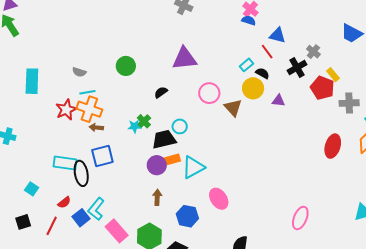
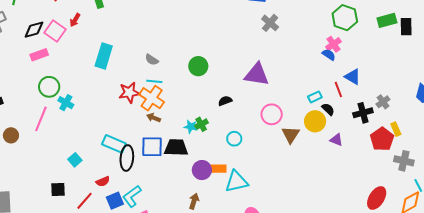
black trapezoid: (164, 139) -> (176, 148), moved

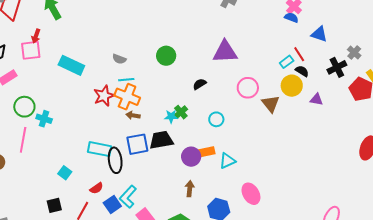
pink square: (55, 31) -> (31, 50), moved, turned -30
cyan rectangle: (104, 56) -> (71, 65), turned -70
red line: (338, 90) -> (299, 54), moved
cyan triangle: (236, 182) -> (227, 161), size x0.7

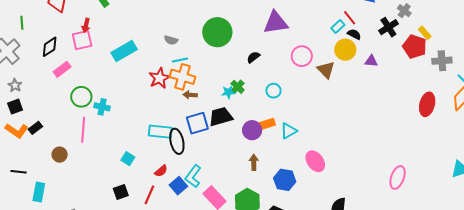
green circle: (166, 56) -> (217, 32), size x1.5
cyan rectangle: (71, 65) -> (124, 51), turned -50

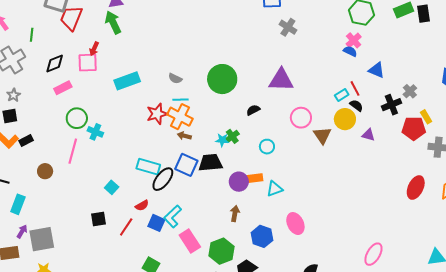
red pentagon: (415, 47) -> (414, 128), turned -30
blue square: (197, 123) -> (186, 165), turned 30
black ellipse: (177, 141) -> (163, 179), turned 40
blue square: (178, 186) -> (156, 223), turned -36

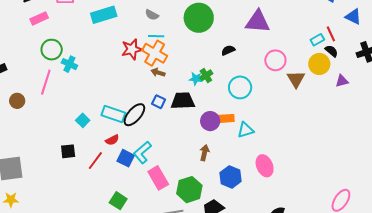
purple triangle: (368, 135) -> (342, 81), turned -32
cyan circle: (267, 147) -> (240, 87), size x1.5
blue square: (186, 165) -> (159, 102), size x0.6
cyan rectangle: (148, 167) -> (113, 114), moved

